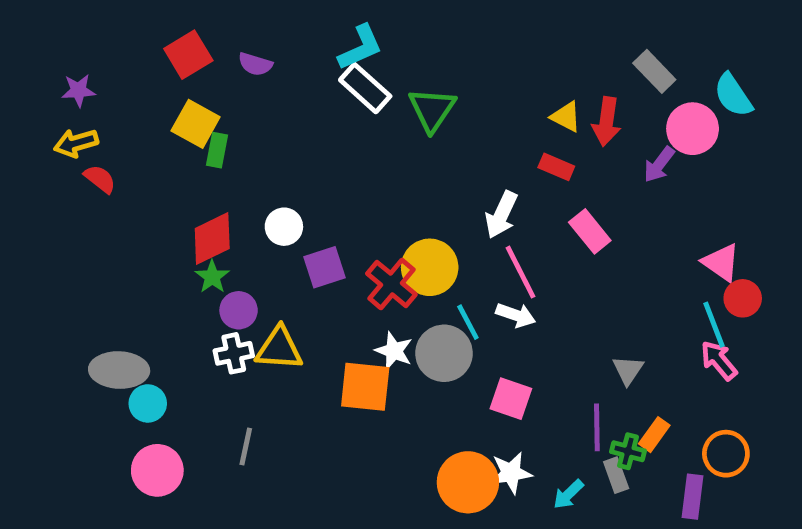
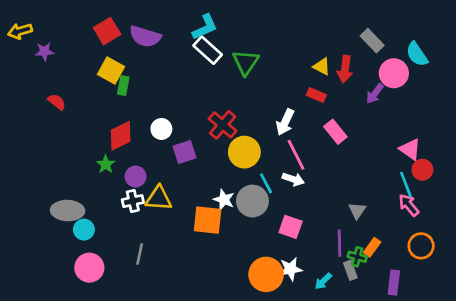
purple semicircle: (255, 64) -> (145, 37), size x1.6
yellow arrow: (76, 143) -> (20, 31), moved
green star: (212, 277) -> (106, 164), moved
red cross: (391, 284) -> (223, 125), moved
orange circle: (726, 454) -> (421, 246), moved

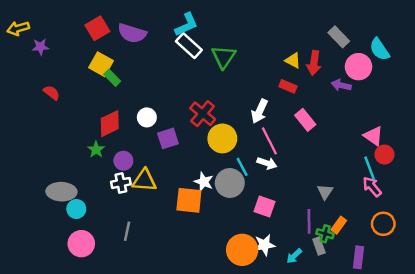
green rectangle: (123, 85) -> (112, 78), turned -56
purple arrow: (375, 94) -> (341, 85), turned 66

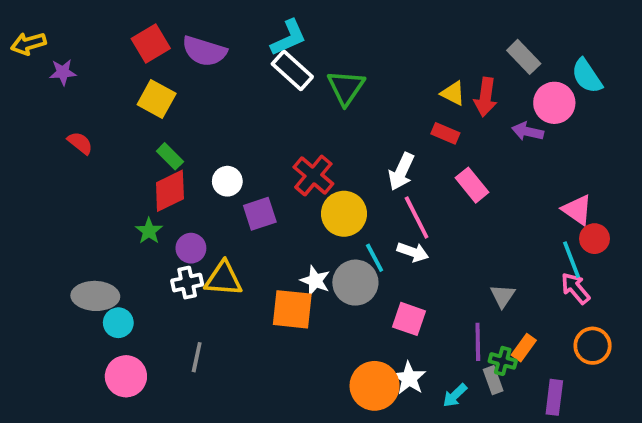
green rectangle: (112, 78) -> (170, 156), moved
white star: (264, 245) -> (409, 378), turned -30

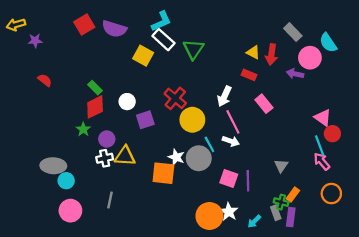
yellow square: (157, 99) -> (143, 56), moved
purple line: (478, 342) -> (248, 181), moved
purple rectangle: (554, 397) -> (291, 217), moved

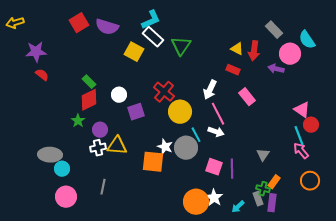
purple star: (35, 41) -> (36, 52), moved, size x1.5

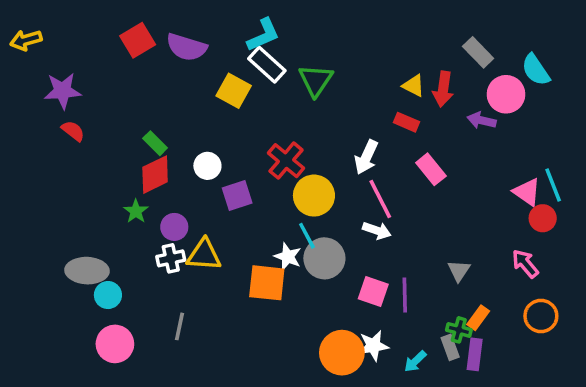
cyan line: (196, 135) -> (307, 236), moved
cyan line: (299, 136) -> (553, 185), moved
white star: (214, 198) -> (373, 346), turned 30

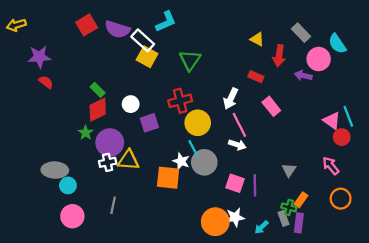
white rectangle: (267, 65) -> (143, 40), moved
green triangle: (316, 80) -> (190, 60), moved
yellow triangle: (413, 86) -> (257, 39), moved
red cross: (286, 161) -> (180, 101), turned 35
purple circle: (174, 227) -> (110, 143), size x1.6

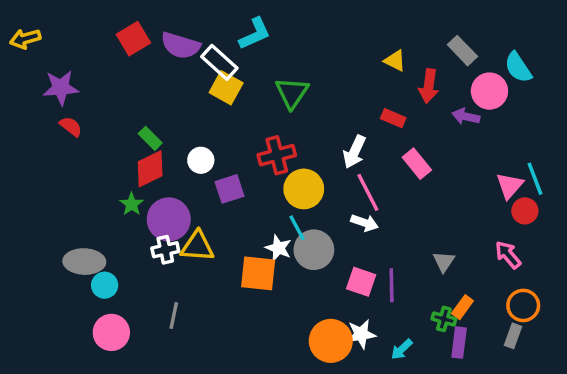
pink triangle: (332, 121) -> (510, 186), turned 36
gray rectangle: (283, 218) -> (513, 336), moved, turned 40

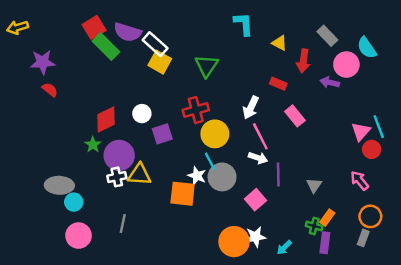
cyan L-shape: (255, 34) -> (244, 24), moved, turned -70
green rectangle: (150, 138) -> (106, 47), moved, size x1.6
pink square: (361, 282) -> (256, 200), turned 30
purple line: (392, 285) -> (278, 175), moved

